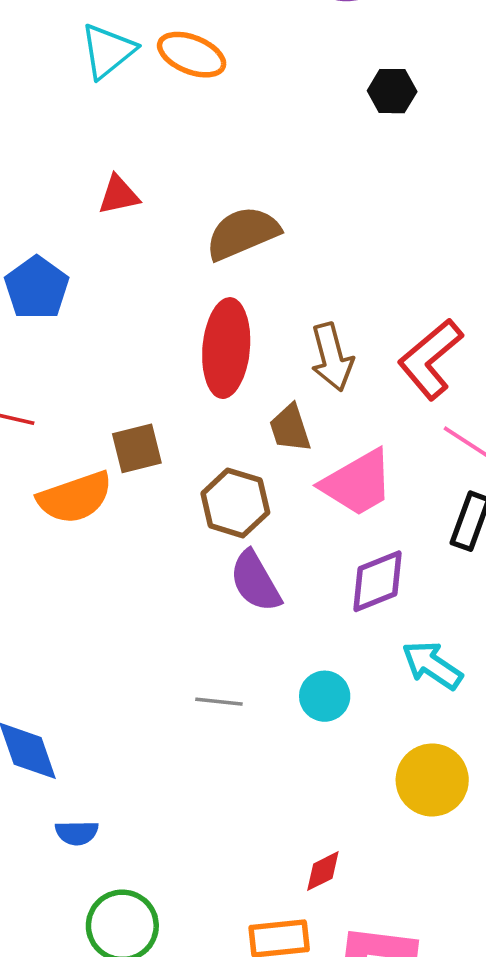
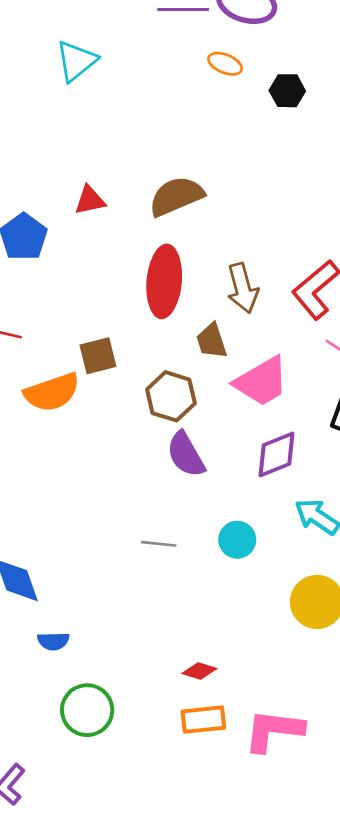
orange ellipse: (192, 55) -> (225, 64), moved, size x0.7
red triangle: (119, 195) -> (90, 200), moved
red diamond: (323, 871) -> (199, 671), moved, turned 44

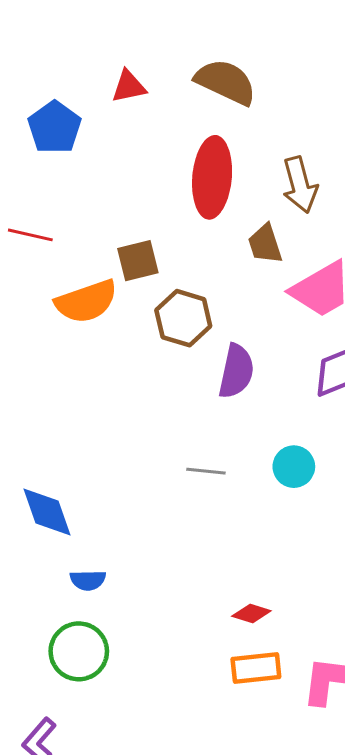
brown semicircle: (176, 196) -> (226, 82), turned 48
brown hexagon: (171, 396) -> (183, 318), moved
purple semicircle: (186, 455) -> (236, 371), turned -138
green circle: (87, 710) -> (79, 651), moved

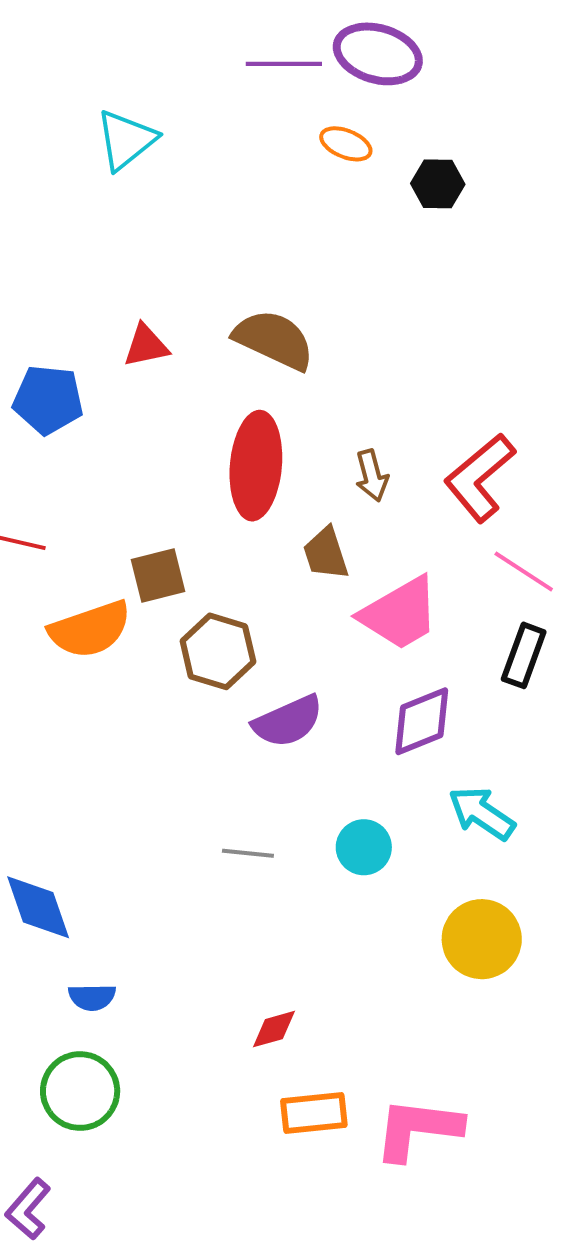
blue pentagon: (55, 127) -> (48, 400), turned -30
brown arrow: (300, 185) -> (372, 476), size x0.7
purple semicircle: (236, 371) -> (288, 721), turned 54
red diamond: (251, 614) -> (274, 1029), moved, turned -33

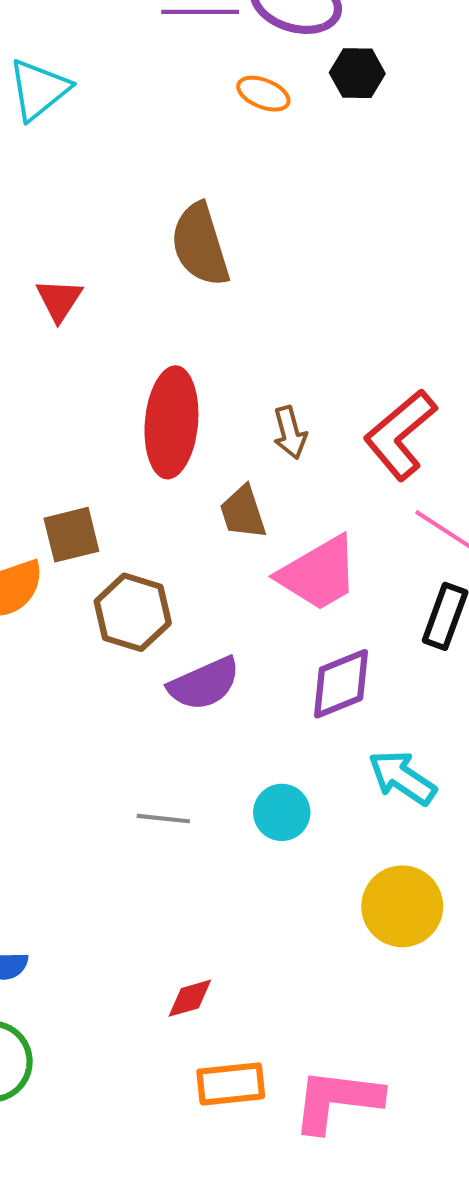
black hexagon: (438, 184) -> (357, 73), moved
brown semicircle: (274, 340) -> (200, 245), moved, turned -132
red triangle: (146, 346) -> (59, 300), turned -45

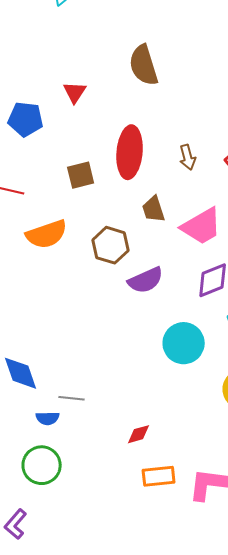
brown trapezoid: (243, 512) -> (154, 209), moved
brown square: (71, 535) -> (81, 175), moved
cyan circle: (282, 812) -> (184, 343), size x1.5
gray line: (163, 819) -> (72, 398), moved

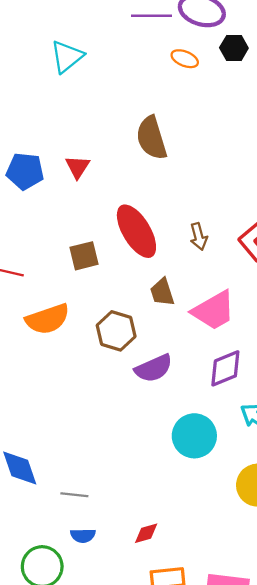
blue pentagon: (26, 119) -> (25, 171), moved
red ellipse: (130, 152) -> (136, 231), turned -36
blue semicircle: (48, 418) -> (83, 535), moved

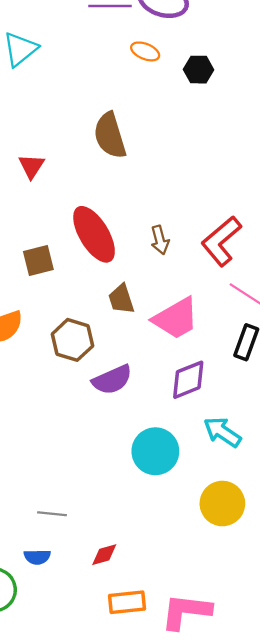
black hexagon: (234, 48) -> (199, 70), moved
gray line: (74, 495) -> (52, 514), moved

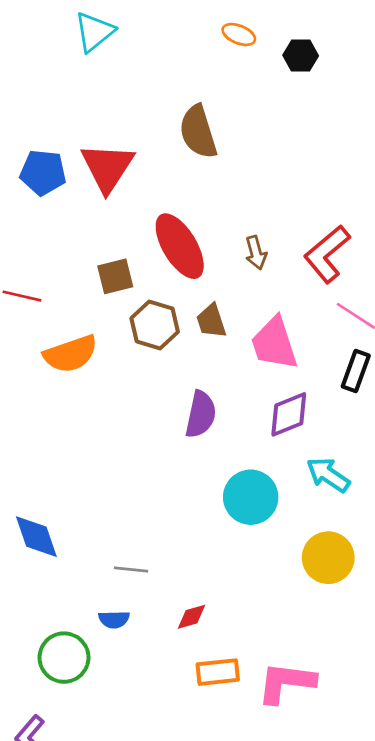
red triangle: (32, 166) -> (107, 167), size x1.8
pink trapezoid: (176, 318) -> (274, 343), turned 102
brown hexagon: (72, 340) -> (155, 325), moved
purple semicircle: (112, 380) -> (201, 414), turned -54

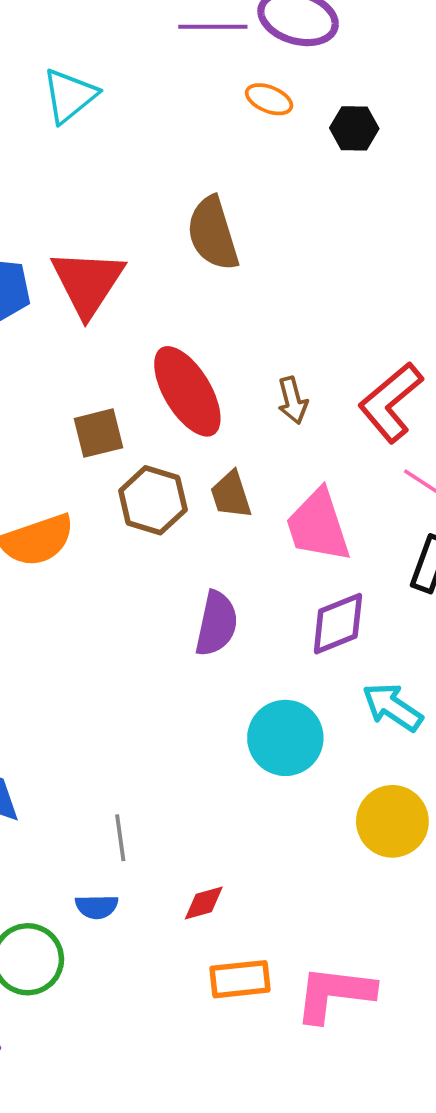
gray line: (131, 569) -> (120, 838), turned 76

